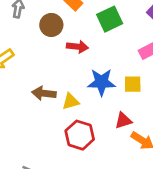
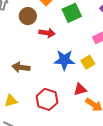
yellow square: (133, 84) -> (88, 62), turned -32
yellow triangle: (71, 101) -> (11, 101), moved

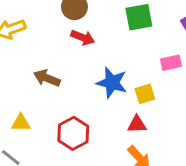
red arrow: (47, 33) -> (83, 38), moved
red triangle: (80, 89) -> (137, 124), moved

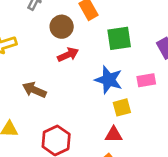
red arrow: (83, 38) -> (68, 55), turned -48
blue star: (112, 83) -> (109, 80), moved

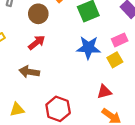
red arrow: (68, 55) -> (37, 43), moved
yellow square: (122, 107) -> (115, 60), moved

